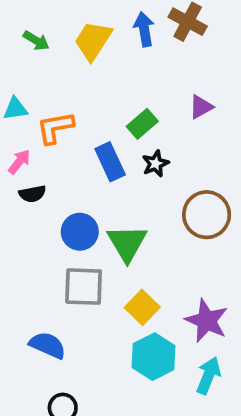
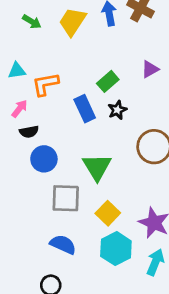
blue circle: (80, 232) -> (44, 159), moved
blue semicircle: (48, 345) -> (63, 244), moved

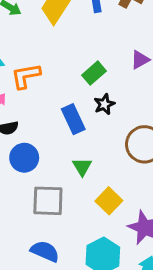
blue rectangle: (85, 109) -> (73, 119), moved
green triangle: (97, 167) -> (82, 167), size x0.6
yellow square: (108, 213) -> (109, 201), moved

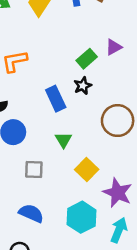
green rectangle: (94, 73) -> (87, 59), moved
gray square: (48, 201) -> (34, 169), size x0.7

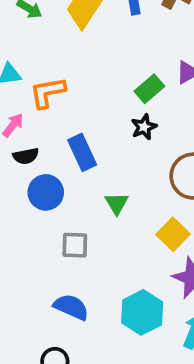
blue rectangle: (56, 99) -> (82, 152), moved
yellow square: (87, 169) -> (173, 234), moved

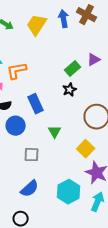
blue semicircle: (71, 307) -> (30, 189), turned 114

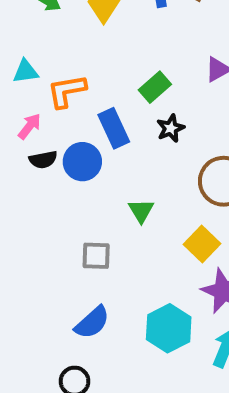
green rectangle: (73, 69) -> (155, 87), moved
blue rectangle: (36, 104) -> (114, 128), moved
blue circle: (16, 126) -> (82, 162), moved

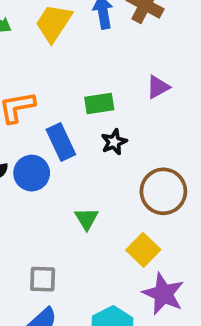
green rectangle: (155, 87) -> (99, 104), turned 32
gray square: (96, 256) -> (43, 279), moved

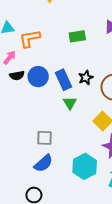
blue rectangle: (61, 142) -> (64, 80), moved
black star: (114, 142) -> (86, 78), moved

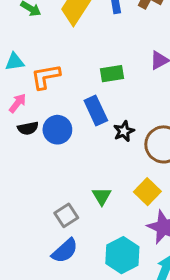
blue rectangle: (64, 80) -> (96, 111), moved
green triangle: (70, 103) -> (102, 196), moved
gray square: (44, 138) -> (66, 215), turned -35

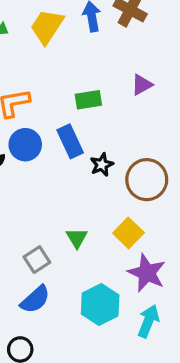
blue circle: (57, 130) -> (25, 145), moved

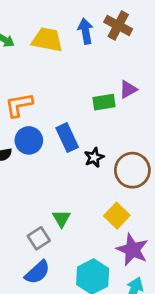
yellow trapezoid: (47, 27) -> (47, 40), turned 68
green rectangle: (88, 100) -> (104, 102), moved
green triangle: (77, 238) -> (61, 218), moved

